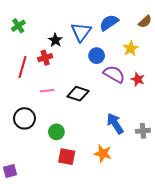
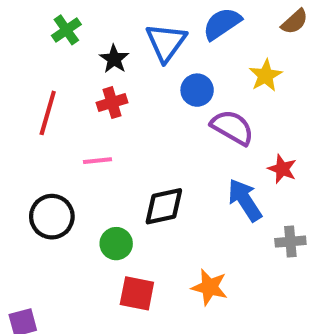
green cross: (18, 26) -> (66, 30), moved
red cross: (45, 58) -> (112, 103), moved
red star: (138, 79) -> (282, 169), moved
black diamond: (78, 94) -> (164, 206), moved, turned -30
blue arrow: (115, 124) -> (245, 200), moved

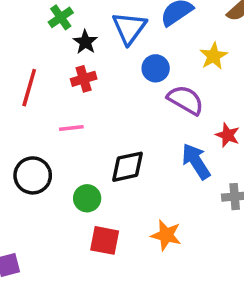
green cross: (66, 30) -> (61, 17), moved

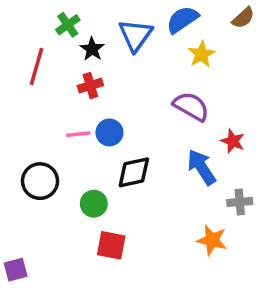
yellow star: (214, 56) -> (202, 54), moved
blue circle: (156, 68) -> (109, 132), moved
red line: (29, 88) -> (37, 66), moved
orange star: (166, 235) -> (212, 240), moved

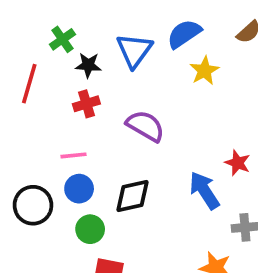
black star: (92, 49) -> (88, 65), turned -30
purple semicircle: (191, 106) -> (145, 126), moved
blue circle: (109, 132) -> (79, 189), moved

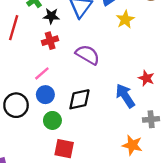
pink line: (74, 155) -> (42, 73), turned -35

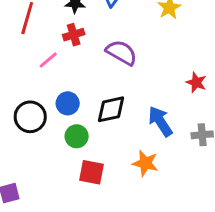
pink line: (42, 73) -> (48, 60), moved
blue arrow: (125, 96) -> (160, 121), moved
orange star: (132, 145) -> (145, 163), moved

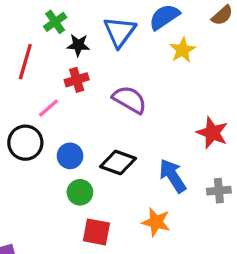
red star: (196, 82) -> (212, 133), size x1.4
black diamond: (111, 109) -> (118, 162), turned 32
black circle: (30, 117) -> (25, 143), moved

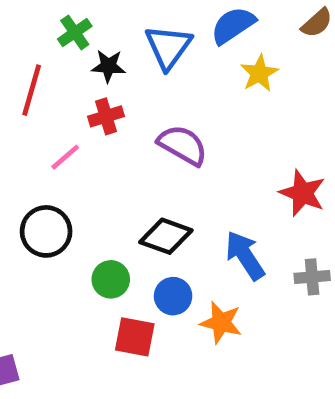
black circle: (25, 143) -> (46, 231), moved
blue circle: (70, 156) -> (173, 296), moved

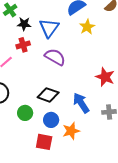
blue triangle: (168, 47) -> (49, 28), moved
orange star: (221, 322) -> (71, 131), turned -30
red square: (135, 337) -> (44, 142), moved

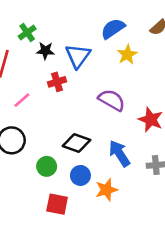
red cross: (23, 45) -> (57, 82), moved
purple semicircle: (55, 57) -> (112, 100), moved
red square: (44, 142) -> (57, 204), moved

